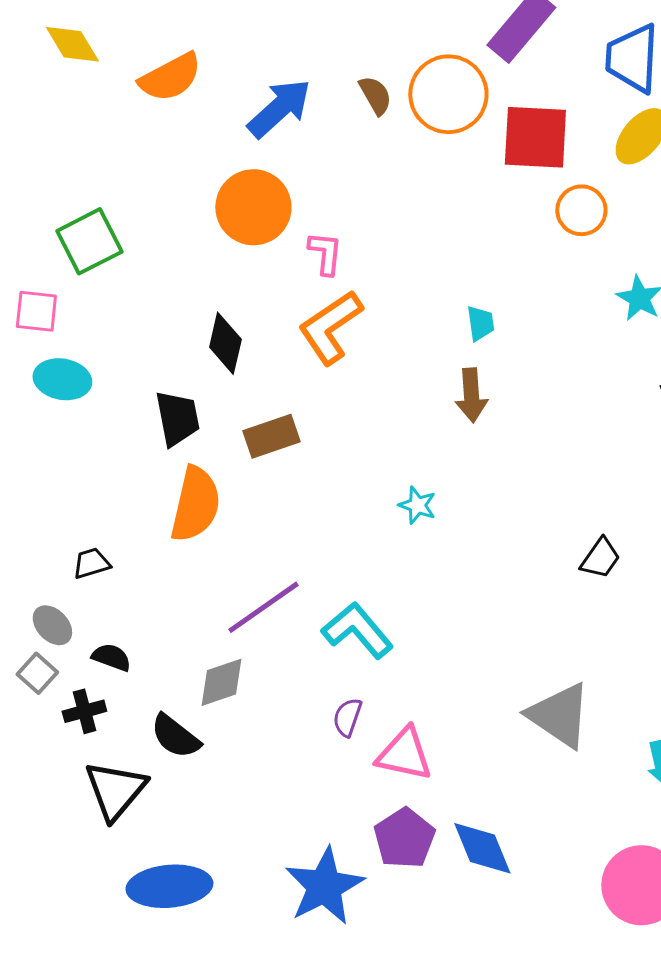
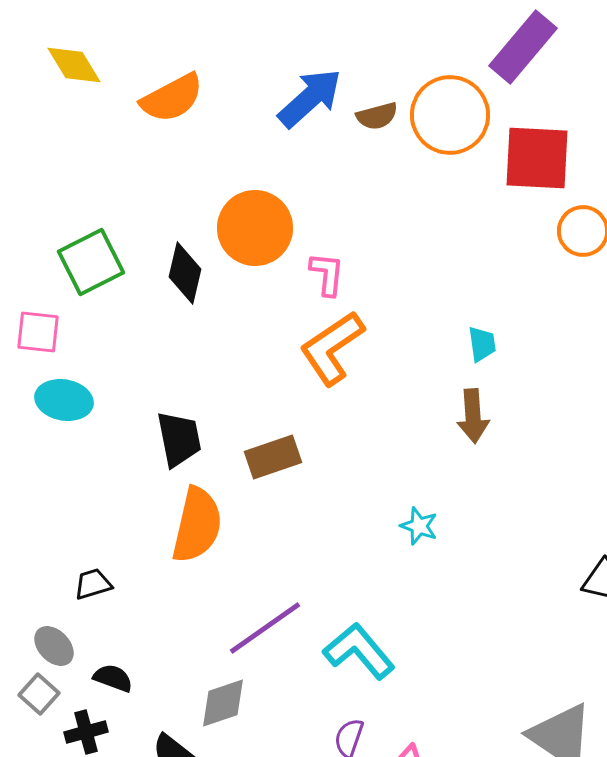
brown semicircle: (375, 95) -> (377, 116), turned 105
blue arrow: (279, 108) -> (310, 98), moved
black diamond: (225, 343) -> (185, 273), moved

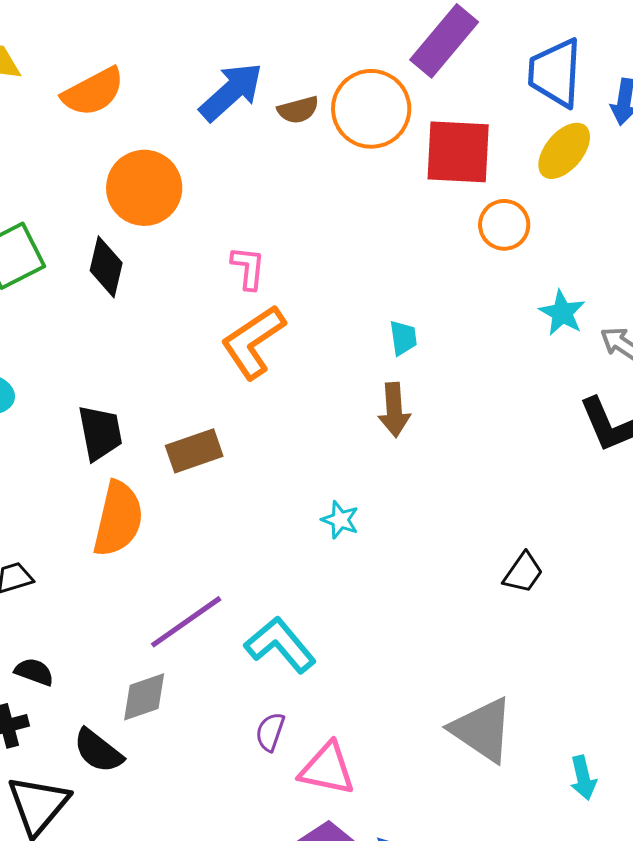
orange circle: (255, 228) -> (144, 188), moved

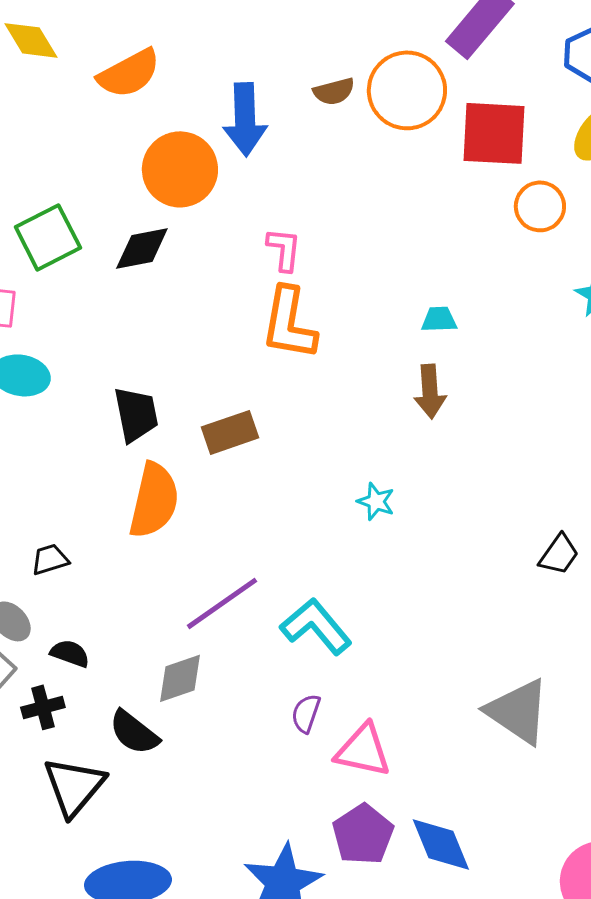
blue arrow: (231, 92) -> (245, 119), moved, turned 130
black diamond: (106, 267) -> (142, 248), turned 66
cyan trapezoid: (403, 338) -> (439, 319), turned -84
orange L-shape: (253, 342) -> (289, 323), turned -46

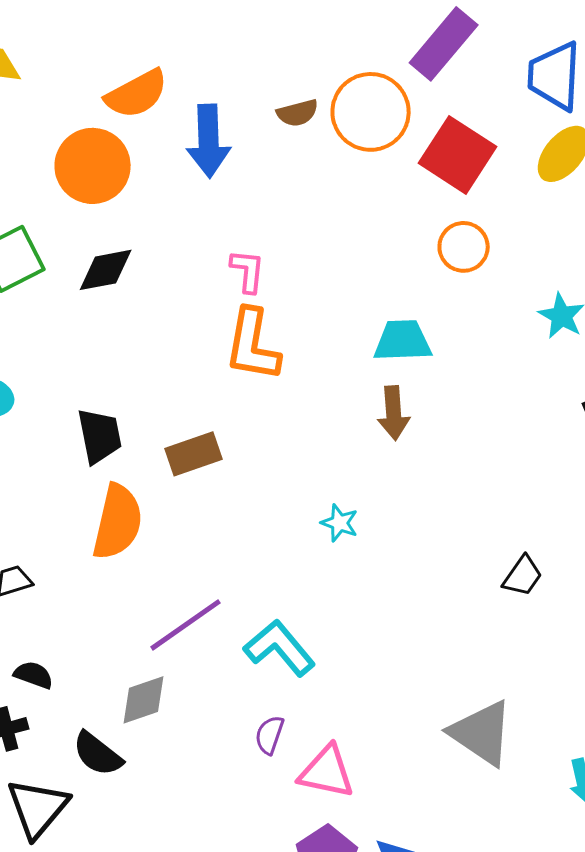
orange semicircle: (129, 73) -> (137, 94), moved
red square: (494, 133) -> (458, 155), turned 30
orange circle: (180, 169) -> (93, 166), moved
orange circle: (540, 206) -> (464, 247), moved
cyan trapezoid: (439, 319) -> (403, 341), size x1.6

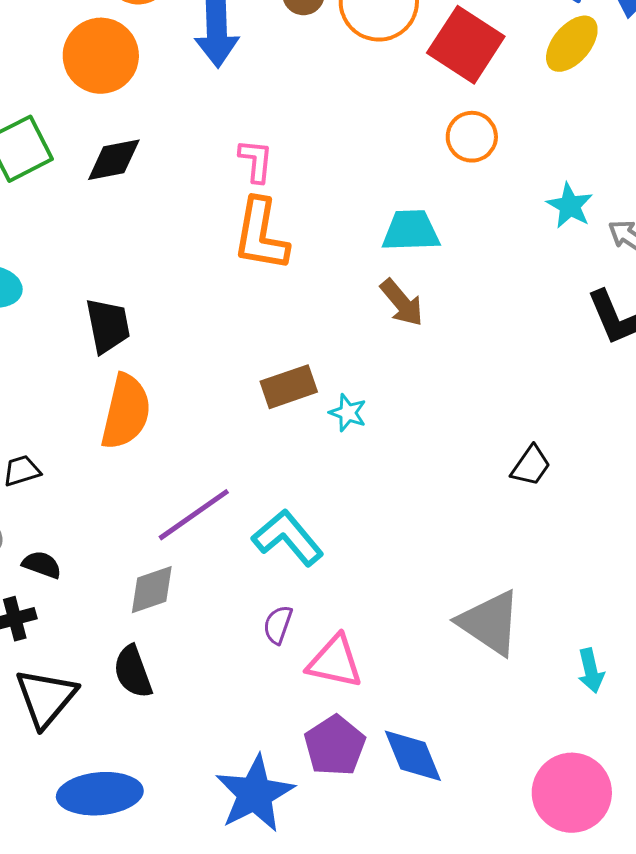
brown arrow: (394, 413) -> (402, 303), turned -36
brown rectangle: (194, 454) -> (289, 387), moved
black semicircle: (98, 754) -> (133, 672), moved, turned 32

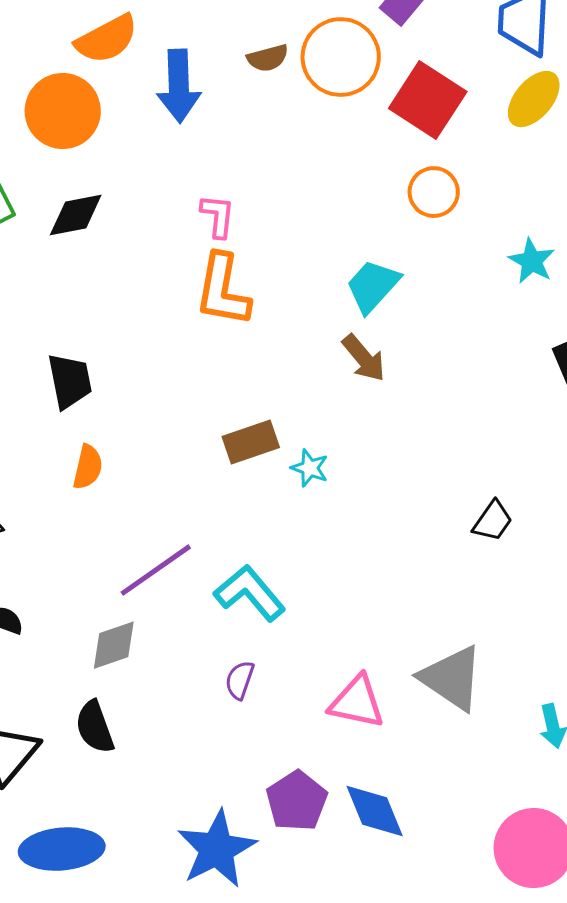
cyan trapezoid: (411, 231) -> (373, 286), turned -46
orange semicircle: (126, 412) -> (88, 467), size x0.6
pink triangle: (335, 662) -> (357, 702), moved

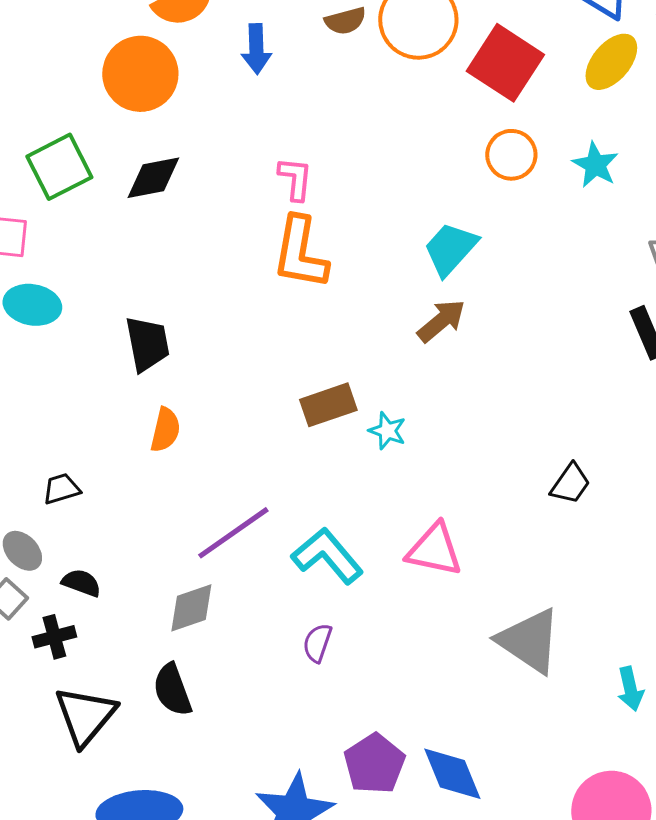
blue arrow: (179, 86) -> (256, 49), size x0.7
cyan star: (532, 261) -> (595, 165), moved
brown arrow: (364, 358) -> (441, 321), turned -90
pink triangle: (357, 702) -> (434, 550), moved

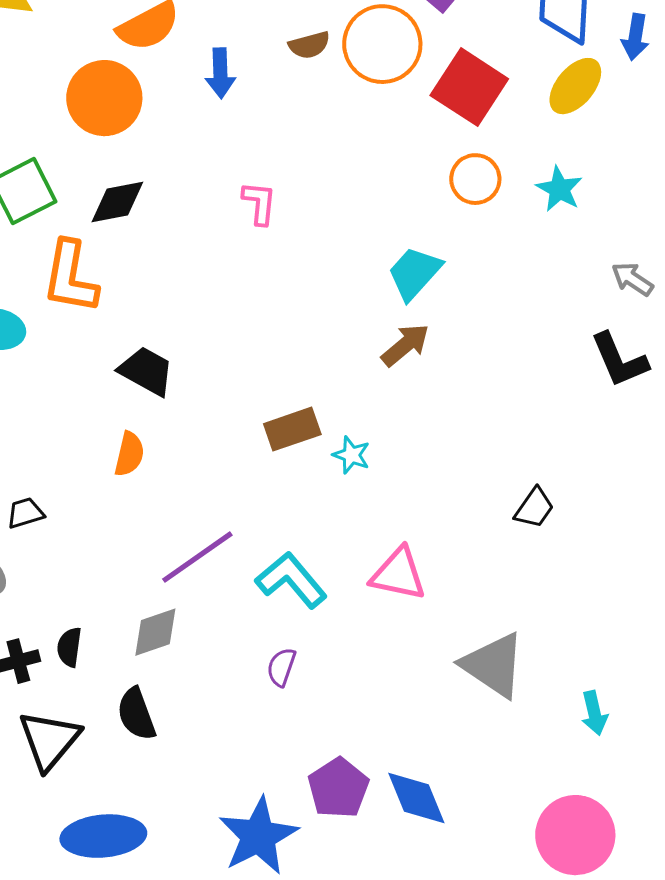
orange L-shape: (300, 253) -> (70, 277), moved
black trapezoid: (147, 344) -> (146, 371), moved, turned -50
black semicircle: (81, 583) -> (69, 647), moved, turned -102

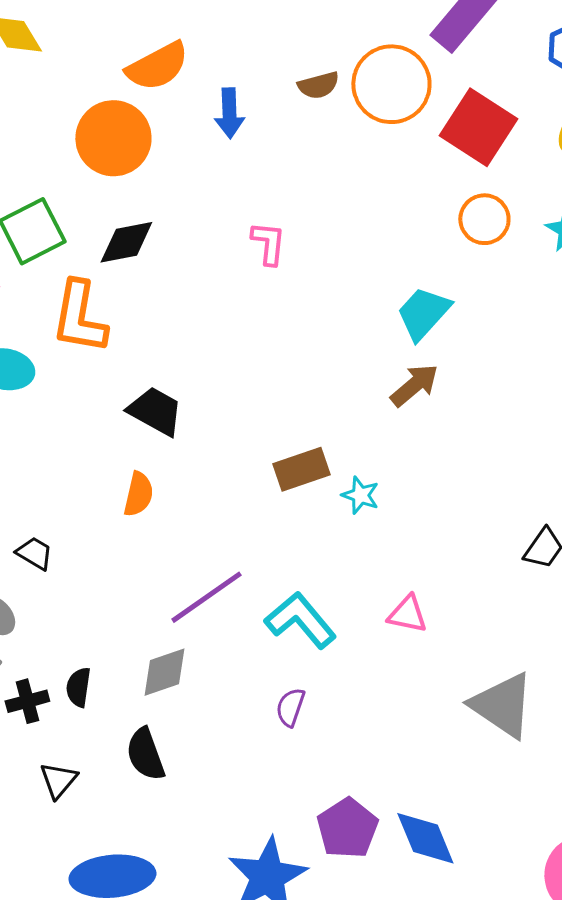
black trapezoid: (25, 513) -> (34, 553), turned 48
pink triangle: (398, 574) -> (407, 614), size x0.7
black triangle: (49, 740) -> (58, 780), size x0.6

